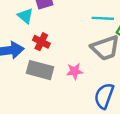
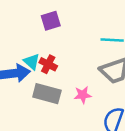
cyan triangle: (25, 16) -> (32, 62), moved

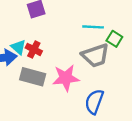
pink star: (83, 95) -> (66, 78), size x1.6

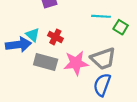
red cross: (34, 49) -> (55, 37), moved
gray trapezoid: (95, 55) -> (103, 59), moved

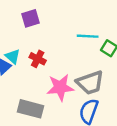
gray rectangle: (46, 62) -> (30, 109), moved

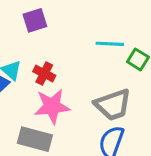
pink star: (60, 87) -> (52, 106), moved

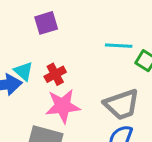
red cross: (44, 73) -> (55, 74), turned 35

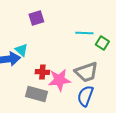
red cross: (55, 74) -> (42, 72), moved, turned 32
pink star: (63, 106) -> (59, 80), moved

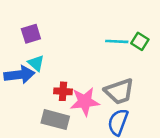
purple square: (36, 18) -> (31, 34), moved
green square: (102, 43) -> (140, 41), moved

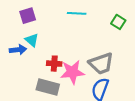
cyan line: (117, 41) -> (77, 13), moved
blue arrow: (19, 75) -> (18, 50), size x0.7

